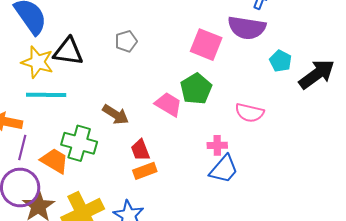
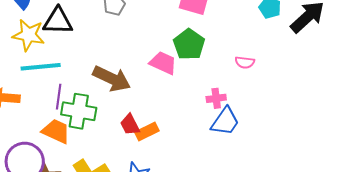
pink semicircle: (250, 113) -> (245, 62), size x0.7
brown arrow: (116, 114) -> (112, 79), size x1.4
purple line: (22, 147) -> (59, 97), moved
red trapezoid: (140, 150) -> (130, 125), moved

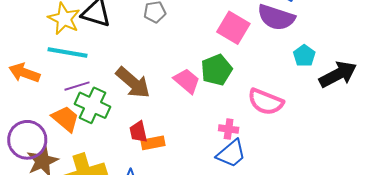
pink semicircle: (245, 62) -> (266, 102), size x1.8
purple line: (59, 97) -> (77, 86), turned 50

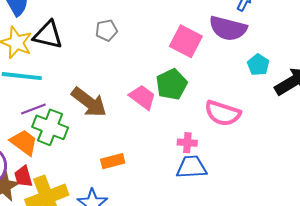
red trapezoid: (138, 132) -> (23, 176), moved
blue trapezoid: (231, 154) -> (191, 167), turned -140

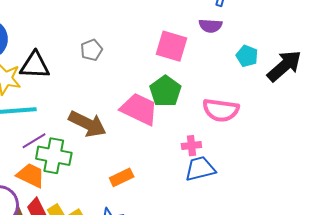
purple semicircle: (228, 28) -> (210, 26), size x0.6
pink trapezoid: (143, 97) -> (139, 109), size x1.4

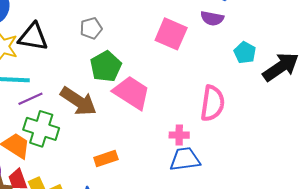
green pentagon: (165, 91) -> (106, 66), moved
pink semicircle: (221, 110) -> (212, 103), turned -96
purple line: (34, 141) -> (30, 99), moved

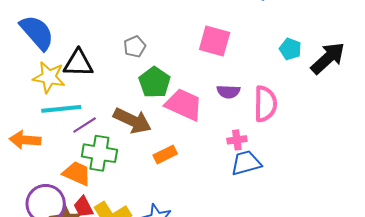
purple semicircle: (212, 18) -> (228, 92), moved
orange rectangle: (106, 158) -> (165, 155), moved

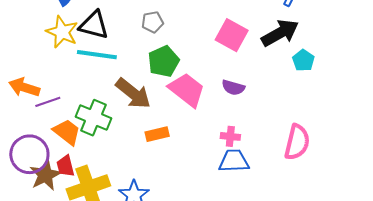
black arrow: (328, 58) -> (280, 33), moved
pink semicircle: (265, 104) -> (297, 142), moved
cyan line: (61, 109) -> (97, 55), moved
purple line: (85, 125) -> (48, 102), moved

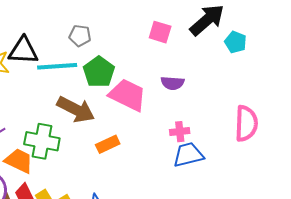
gray pentagon: (152, 22) -> (80, 36), turned 30
pink square: (232, 35) -> (160, 32), size x0.7
cyan line: (97, 55) -> (57, 66), moved

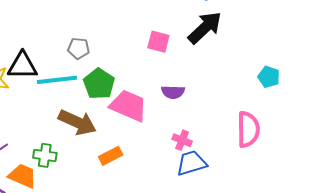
cyan pentagon: (236, 42) -> (269, 77), moved
pink cross: (180, 132) -> (182, 140), turned 30
green cross: (42, 141) -> (45, 155), size x0.7

